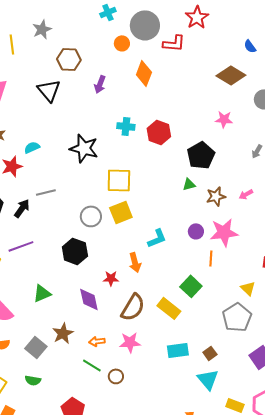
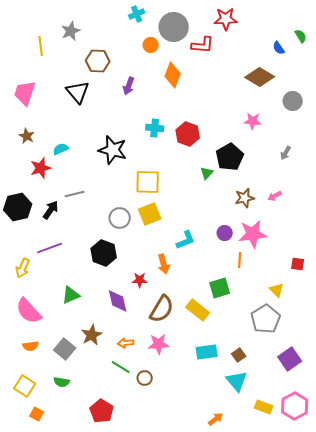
red star: (197, 17) -> (226, 19), turned 30
green triangle: (189, 184) -> (207, 173), moved, turned -32
green square: (191, 286) -> (220, 288), turned 30

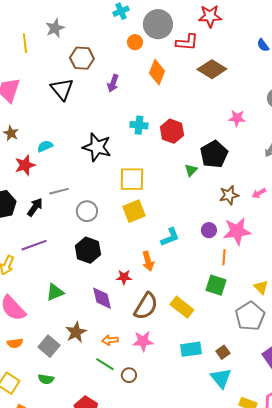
brown diamond: (260, 77) -> (212, 69), moved
gray circle: (120, 218) -> (87, 211), moved
green square: (220, 288) -> (216, 285), moved, turned 35

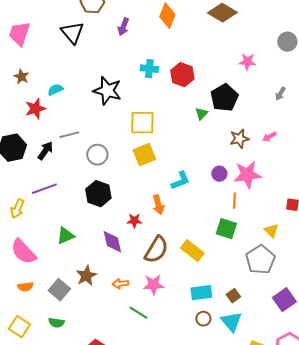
green line: (105, 364) -> (138, 313), moved
brown circle: (129, 375) -> (203, 319), moved

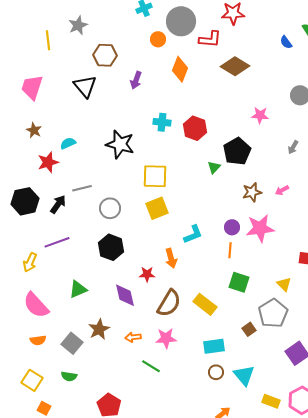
orange line: (234, 201) -> (230, 250), moved
brown square: (233, 296) -> (249, 329), moved

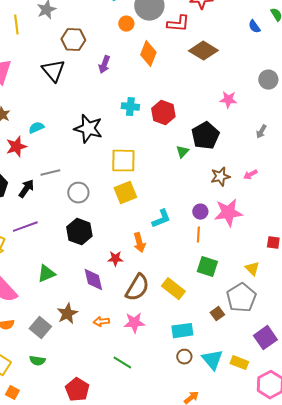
green line: (151, 366) -> (122, 363), moved
yellow rectangle: (271, 401) -> (239, 363), moved

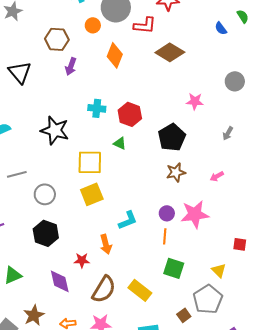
brown hexagon: (73, 40) -> (57, 39), moved
green triangle: (182, 152) -> (120, 143), moved, turned -48
brown star: (220, 177) -> (176, 172), moved

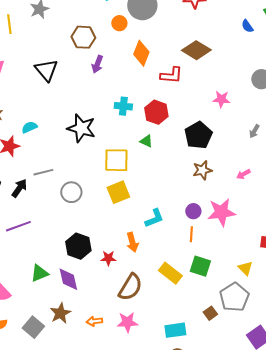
red L-shape: (145, 25) -> (171, 75), moved
black hexagon: (46, 233) -> (78, 246), moved
purple diamond: (60, 281) -> (68, 279), moved
yellow rectangle: (140, 290) -> (170, 273), moved

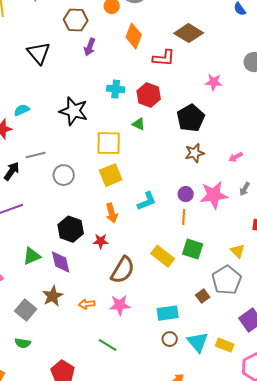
gray arrow: (254, 131) -> (245, 189), moved
orange arrow: (132, 242) -> (112, 213), moved

